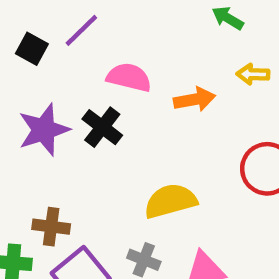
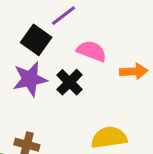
black square: (32, 49) -> (36, 40), moved, size x1.4

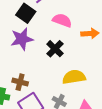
black cross: (69, 82) -> (55, 49), moved

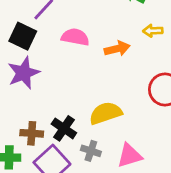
black cross: (55, 49) -> (64, 128), moved

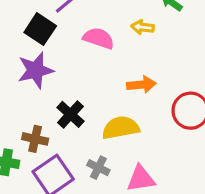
yellow arrow: (153, 31) -> (143, 27), moved
orange arrow: (117, 49) -> (141, 85), moved
black cross: (64, 128) -> (70, 114), moved

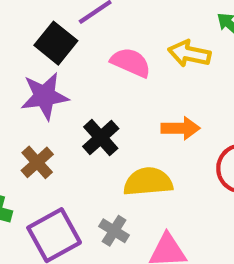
yellow arrow: (143, 27) -> (189, 54), size x1.4
black cross: (70, 114) -> (101, 138), moved
brown cross: (35, 139) -> (37, 162), moved, turned 30

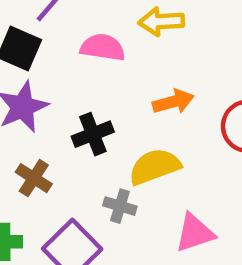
black cross: (101, 138) -> (93, 134), turned 36
gray cross: (114, 231) -> (120, 206), moved

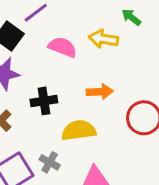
gray cross: (120, 206) -> (50, 162), moved

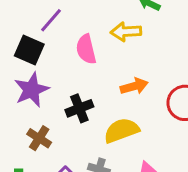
pink semicircle: (62, 47) -> (86, 49), turned -112

